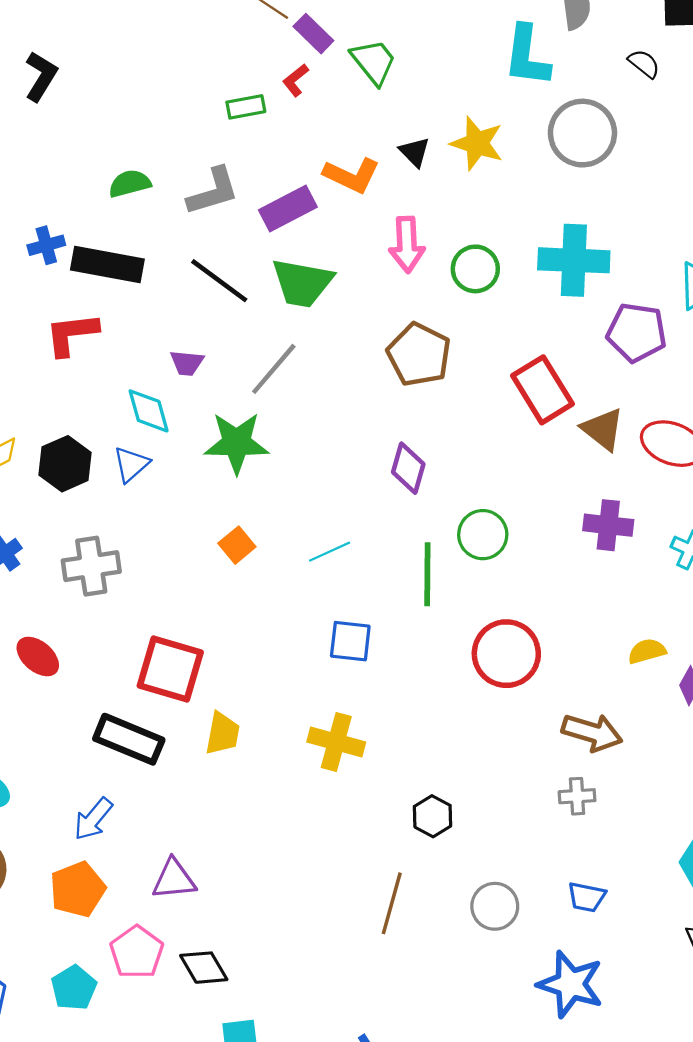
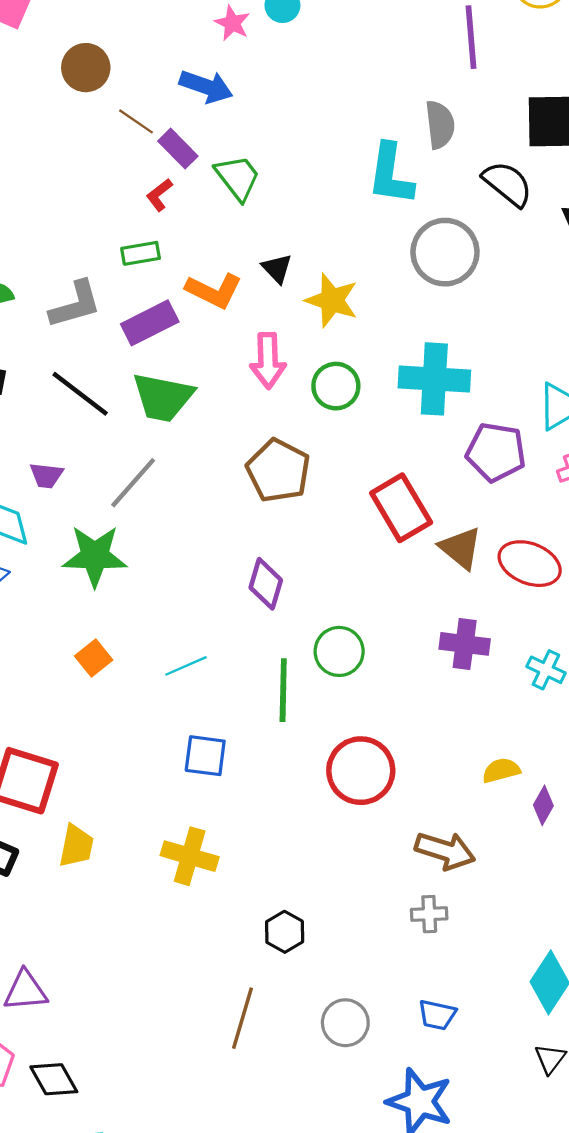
black semicircle: (644, 64) -> (508, 184), size x1.6
green rectangle: (246, 107) -> (141, 253), moved
yellow star: (477, 143) -> (332, 300), moved

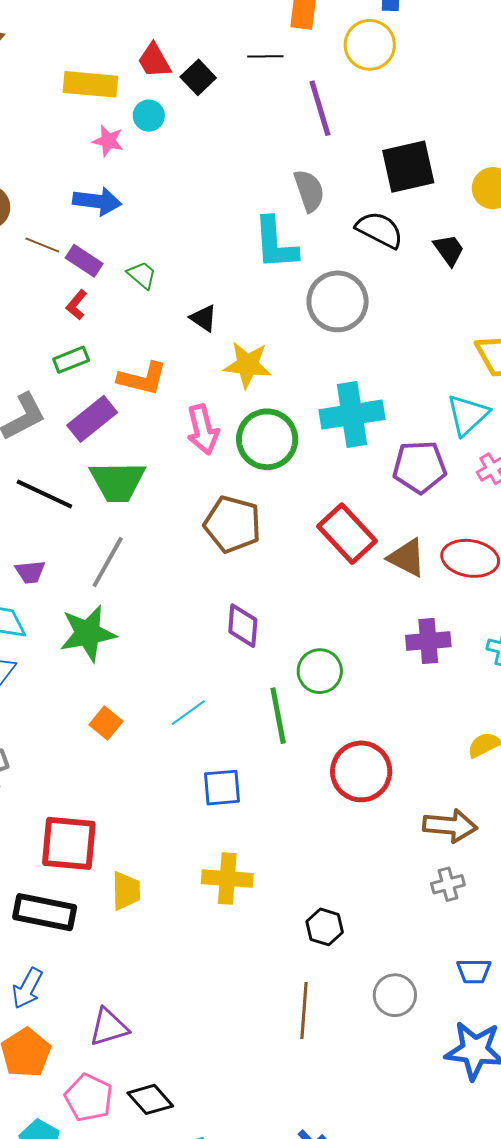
green trapezoid: (238, 178) -> (142, 275), size x0.7
black triangle: (277, 268) -> (204, 318), moved
green circle: (336, 386) -> (267, 439), size x1.4

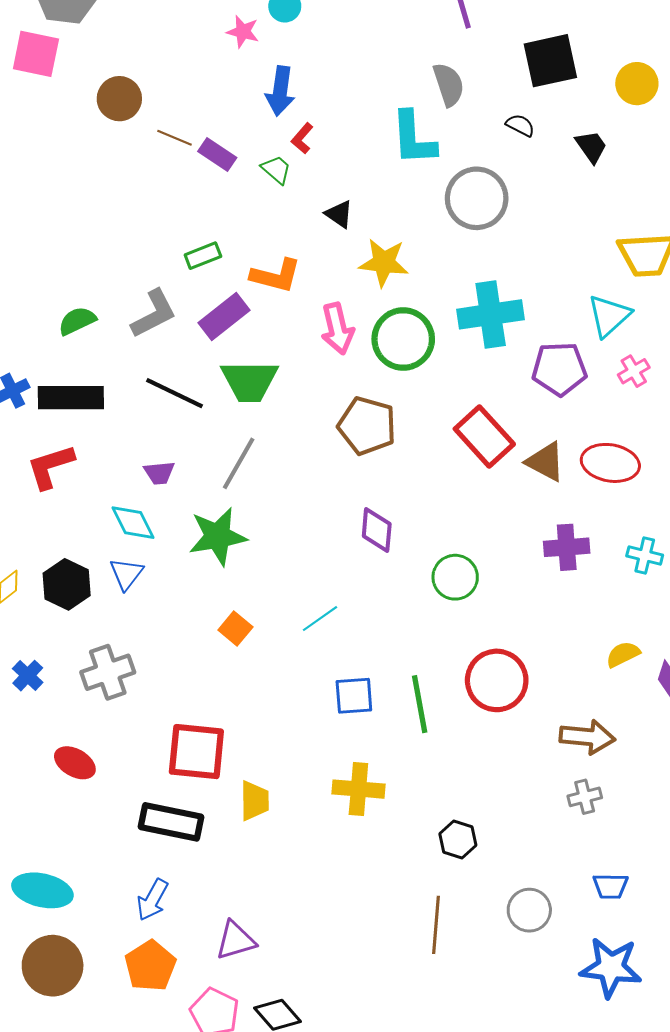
blue arrow: (97, 201) -> (280, 91), moved, turned 90
black semicircle: (379, 230) -> (520, 125), size x0.6
red L-shape: (77, 305) -> (302, 138), moved
green line: (278, 716) -> (420, 704), moved

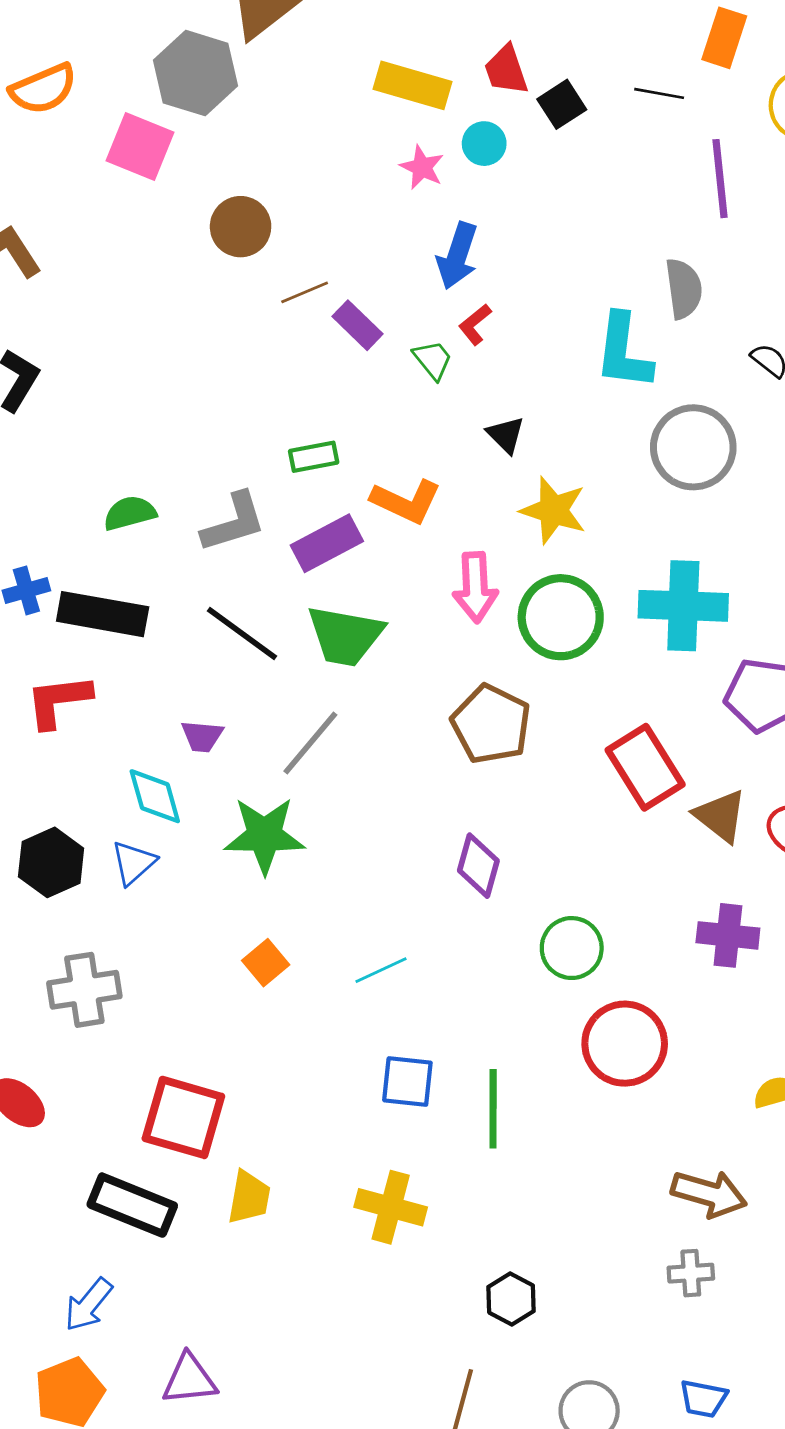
brown line: (174, 138) -> (305, 292), turned -56
red circle: (497, 680) -> (625, 1044), moved

